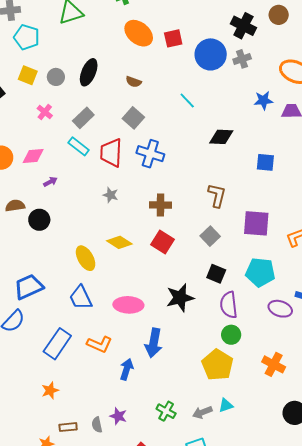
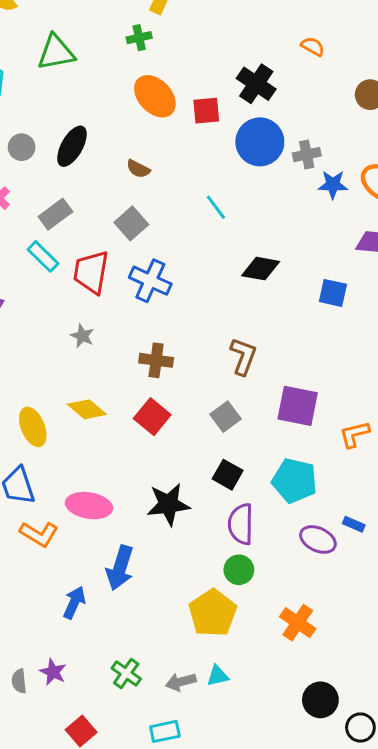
black cross: (243, 26) -> (256, 84), moved
blue star: (263, 100) -> (333, 185), moved
blue square: (265, 162) -> (333, 293), moved
orange L-shape: (99, 344) -> (39, 534), moved

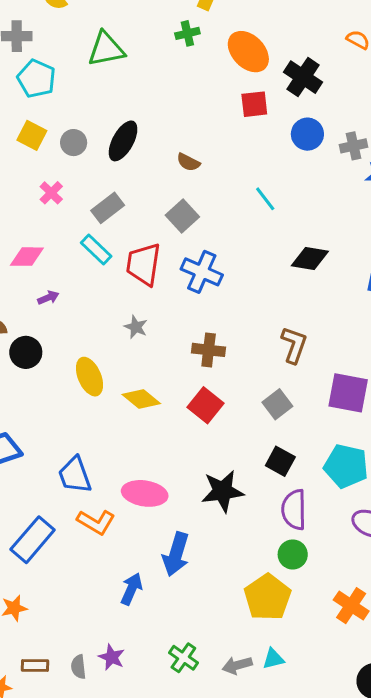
orange ellipse: (155, 96) -> (248, 52), moved
blue circle: (260, 142) -> (307, 134), size x0.7
yellow ellipse: (33, 427) -> (90, 377), moved

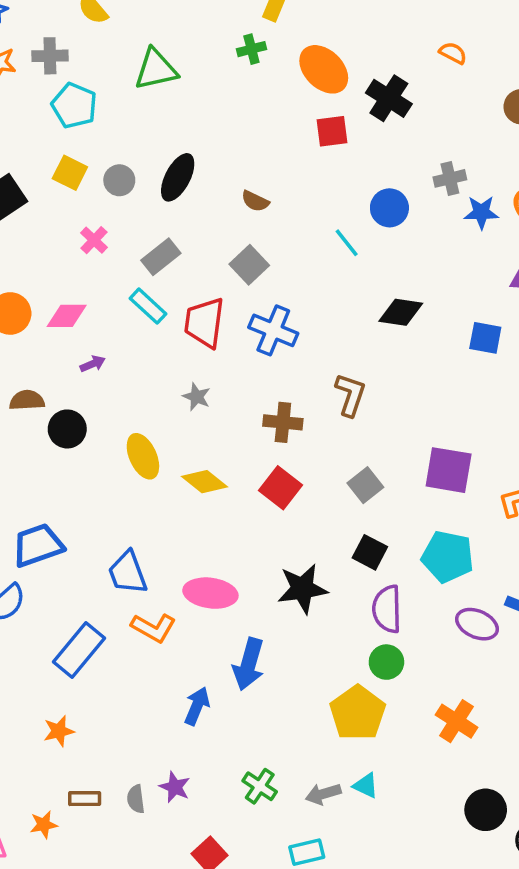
blue circle: (307, 134) -> (389, 208), moved
brown L-shape: (294, 345) -> (350, 395), moved
cyan triangle: (273, 659) -> (366, 786), turned 40

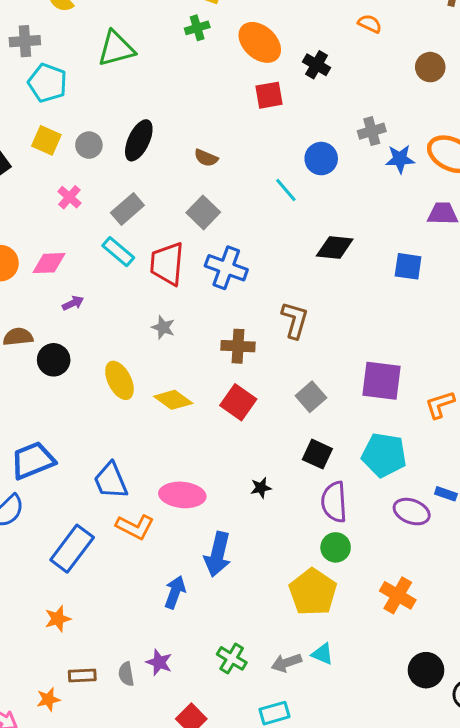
black cross: (389, 98) -> (317, 65), size x0.7
black star: (302, 589) -> (261, 488), size x0.5

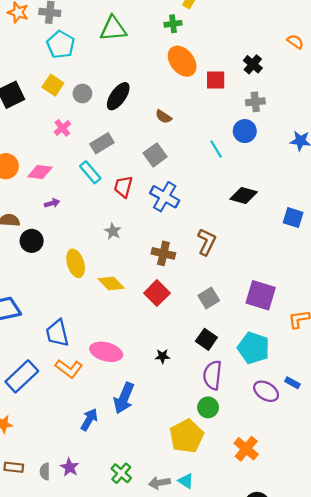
orange ellipse: (260, 42) -> (182, 61), moved
gray cross: (372, 131) -> (255, 102), moved
red trapezoid: (167, 264) -> (123, 187), size x0.7

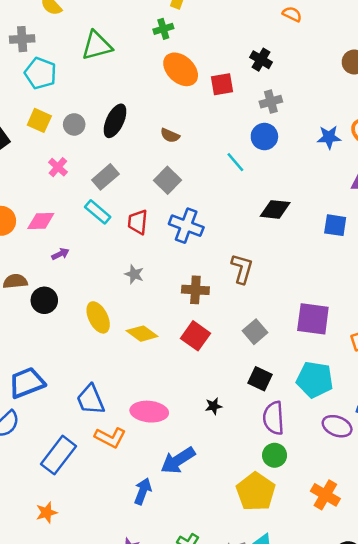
orange semicircle: (295, 42) -> (292, 14), moved
blue arrow: (124, 398) -> (178, 460), turned 44

